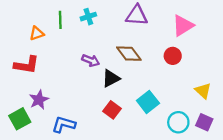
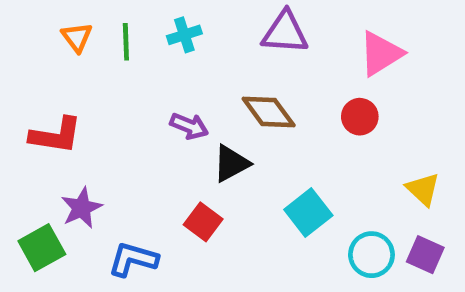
orange triangle: (37, 33) -> (77, 37), moved, turned -48
red square: (112, 110) -> (203, 222), moved

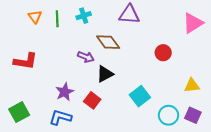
pink triangle: (381, 54) -> (193, 23), moved
brown diamond: (269, 112) -> (108, 42), moved
yellow triangle: (423, 189) -> (192, 86), turned -49
purple star: (82, 208) -> (65, 92), moved

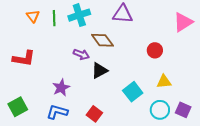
cyan cross: (84, 16) -> (79, 15), size x1.5
yellow triangle: (192, 86) -> (164, 82), moved
red square: (92, 100) -> (94, 114), moved

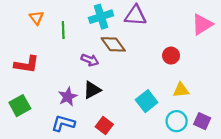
cyan cross: (79, 15) -> (101, 17), moved
green line: (54, 18) -> (63, 30), moved
black triangle: (99, 71) -> (92, 90), moved
green square: (18, 107) -> (20, 106), moved

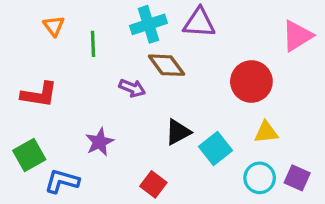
red circle: (171, 56) -> (251, 81), size x1.6
black triangle: (92, 90) -> (178, 132), moved
blue L-shape: (63, 123) -> (62, 181), moved

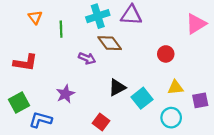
red circle: (251, 81) -> (166, 54), size x0.6
purple square: (297, 178) -> (200, 100), moved, turned -35

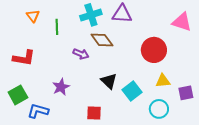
pink triangle: (196, 24) -> (182, 22), turned 50
red circle: (166, 54) -> (154, 50), size x1.6
black triangle: (117, 87) -> (109, 81), turned -48
red square: (101, 122) -> (94, 113), turned -35

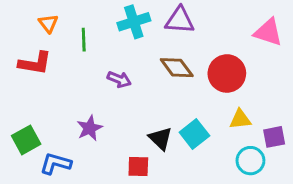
brown diamond: (102, 40) -> (177, 68), moved
red L-shape: (24, 58) -> (35, 63), moved
black triangle: (109, 81) -> (160, 138), moved
cyan circle: (159, 109) -> (250, 161), moved

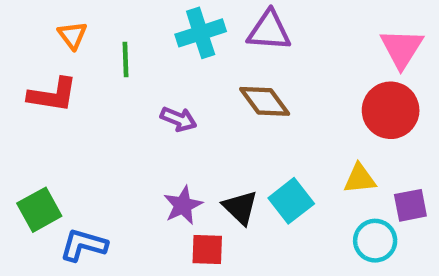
pink triangle: (268, 32) -> (402, 48), turned 44
red circle: (227, 73) -> (391, 110), moved
purple star: (90, 128) -> (183, 205), moved

